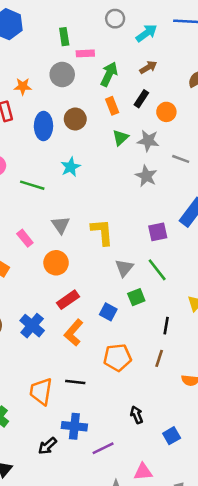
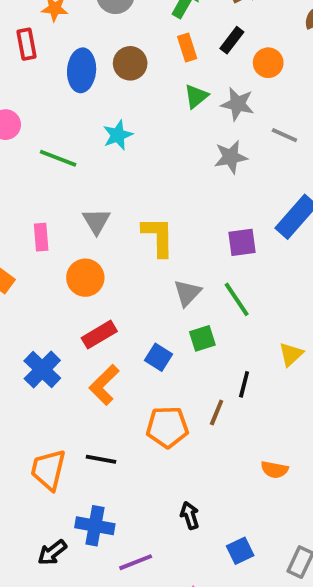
gray star: (146, 176) -> (231, 157), turned 30
pink rectangle: (25, 238) -> (41, 237), turned 30
brown line: (159, 358) -> (217, 412), moved

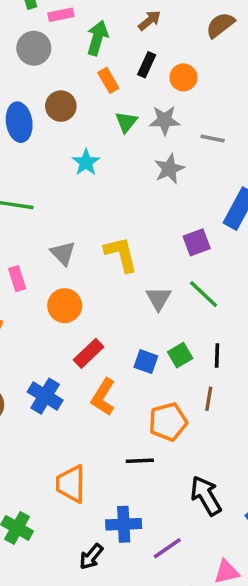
cyan star: (118, 135) -> (86, 162), moved
green square: (202, 338) -> (180, 355), moved
black line: (244, 384) -> (217, 356), moved
black line: (101, 459) -> (140, 461), moved
black arrow: (190, 515) -> (206, 496), size x1.6

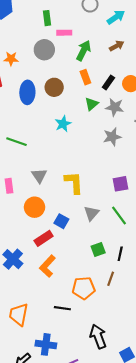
black rectangle: (147, 65) -> (108, 83), moved
blue square: (146, 362) -> (61, 221), moved

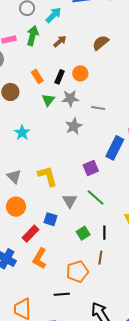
green arrow: (84, 51) -> (33, 36), moved
cyan star: (63, 124) -> (22, 133), moved
blue square: (61, 221) -> (50, 219), moved

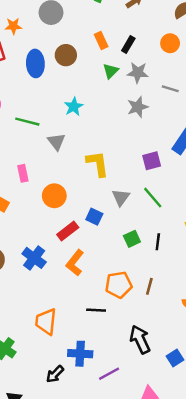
orange circle: (80, 73) -> (170, 43), moved
gray triangle: (14, 176) -> (56, 142), moved
brown line: (100, 258) -> (149, 286), moved

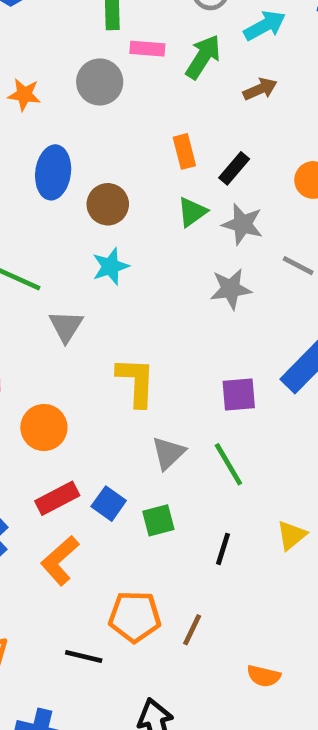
brown circle: (66, 55) -> (108, 204), moved
blue square: (94, 217) -> (109, 504), moved
green square: (132, 239) -> (158, 520), moved

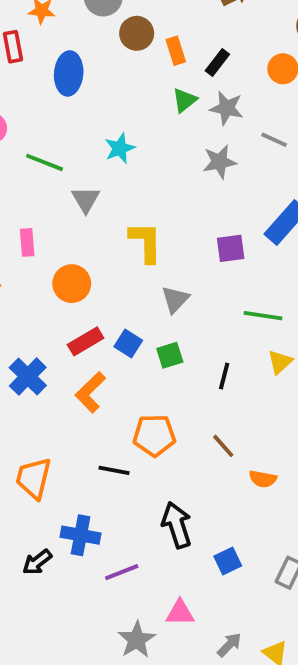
brown circle: (108, 204) -> (137, 33), moved
green line: (228, 464) -> (263, 316), moved, turned -48
brown line: (192, 630) -> (223, 446), moved, turned -64

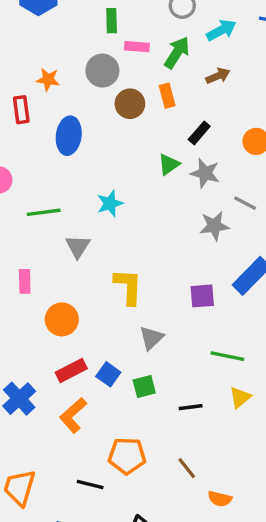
orange rectangle: (176, 51) -> (167, 96), moved
green line: (45, 162) -> (44, 212), turned -32
gray star: (220, 162) -> (214, 226), moved
black line: (224, 376) -> (191, 407), turned 65

